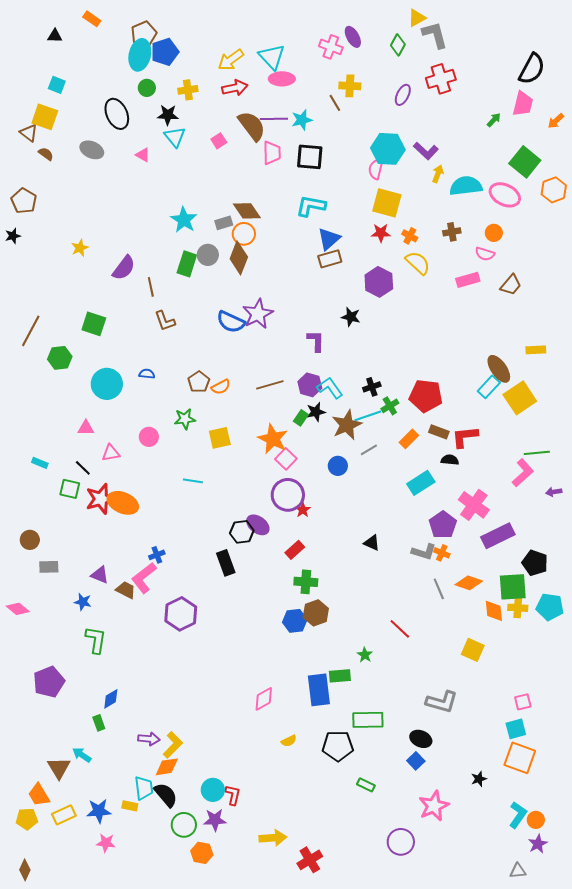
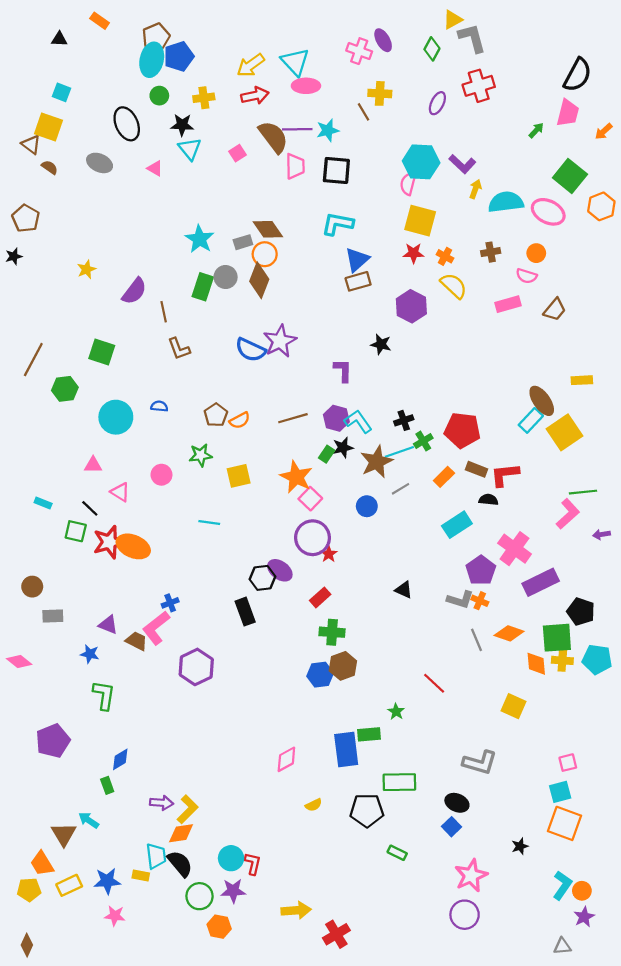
pink triangle: (111, 453) -> (120, 492), turned 42
purple circle: (401, 842) -> (465, 915), moved

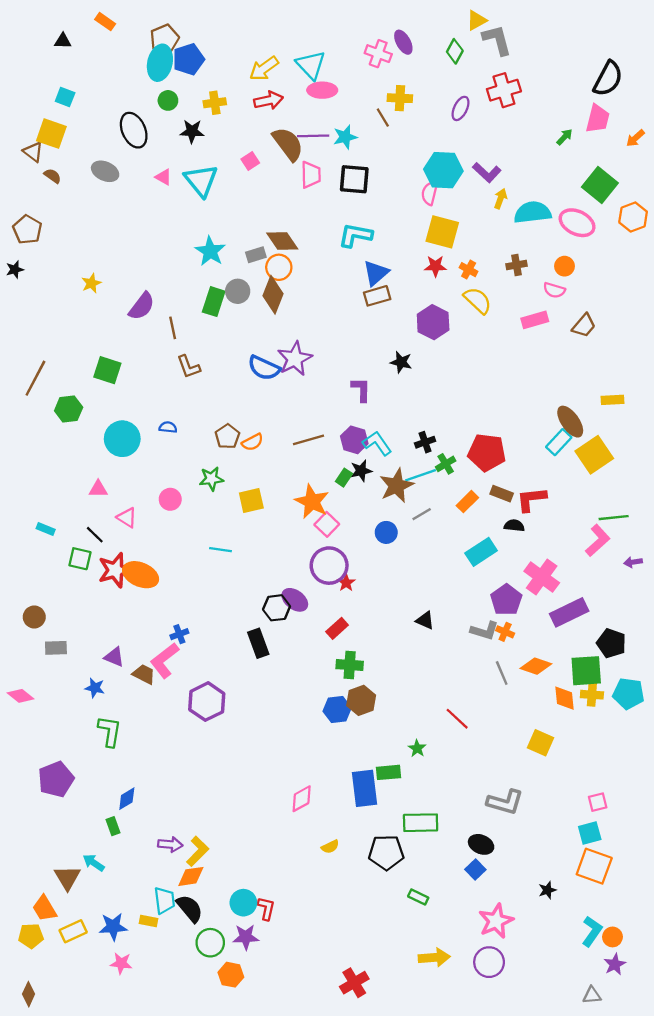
cyan triangle: (190, 149) -> (201, 180), moved, size x1.4
yellow arrow: (296, 910) -> (434, 958), moved

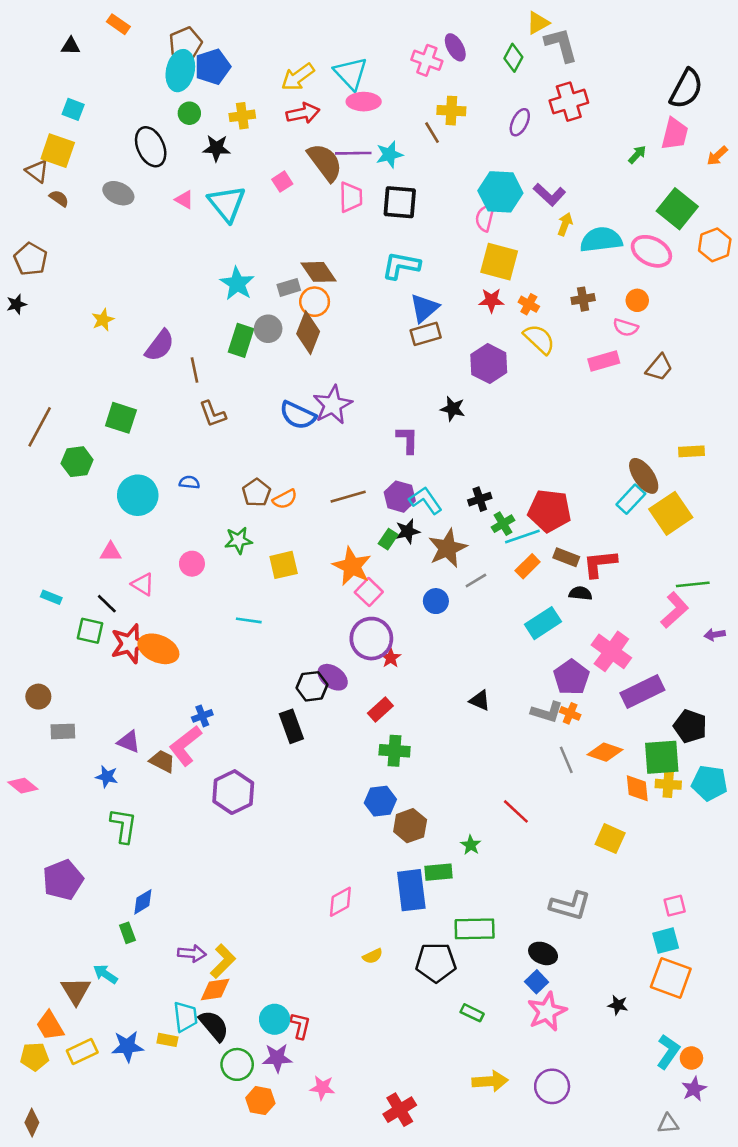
cyan line: (421, 475) -> (522, 537), moved
brown hexagon: (361, 700) -> (410, 826), moved
black star: (547, 890) -> (618, 1005), turned 30
pink star: (496, 921) -> (547, 1012), moved
pink star: (121, 963) -> (322, 1088), moved

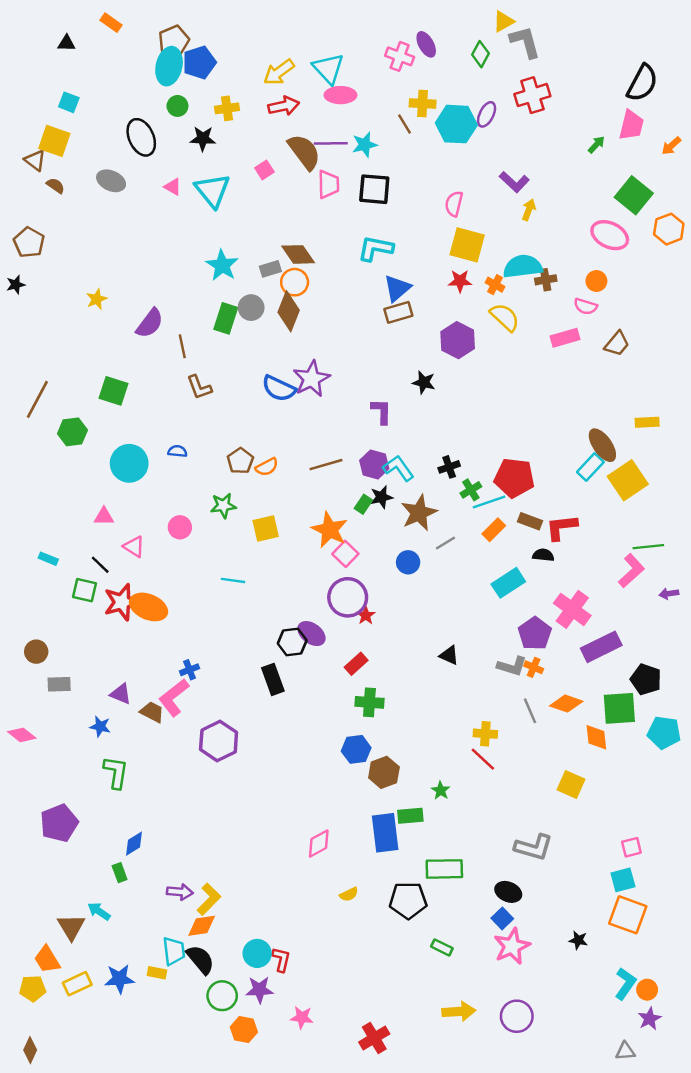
cyan hexagon: (500, 192) -> (456, 124), moved
cyan semicircle: (601, 240) -> (523, 267), moved
yellow cross: (668, 784) -> (485, 734), moved

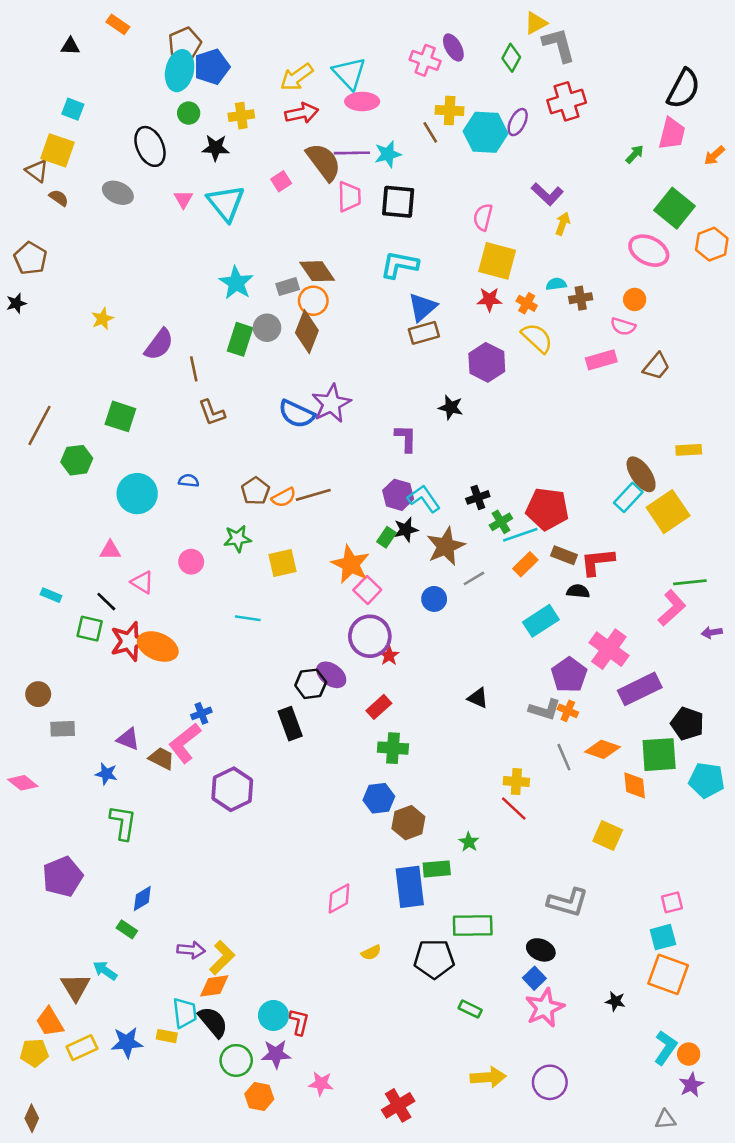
pink triangle: (173, 187) -> (183, 199), turned 30
cyan semicircle: (523, 267) -> (556, 284), size x0.5
brown line: (326, 465) -> (313, 495), moved
green rectangle: (120, 873) -> (127, 929), turned -36

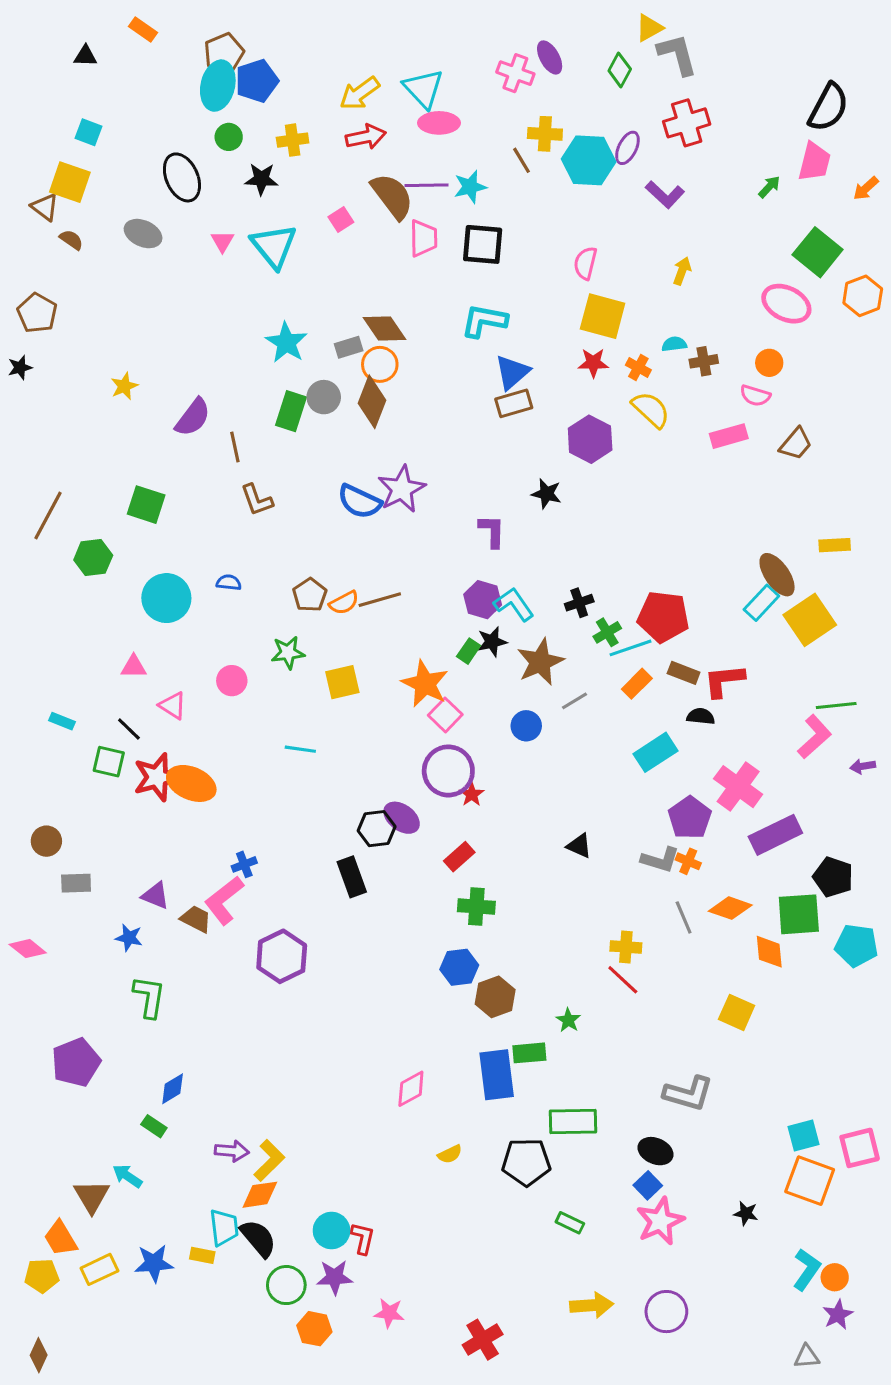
purple L-shape: (547, 194) -> (665, 195), moved
pink square: (672, 902) -> (860, 1148), moved, size x1.5

